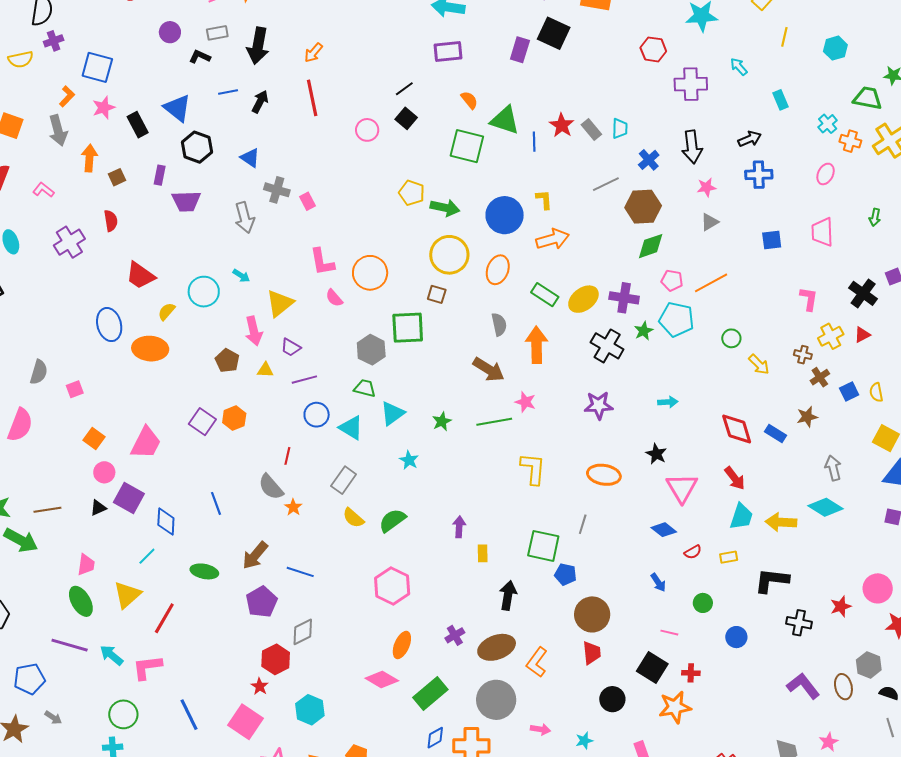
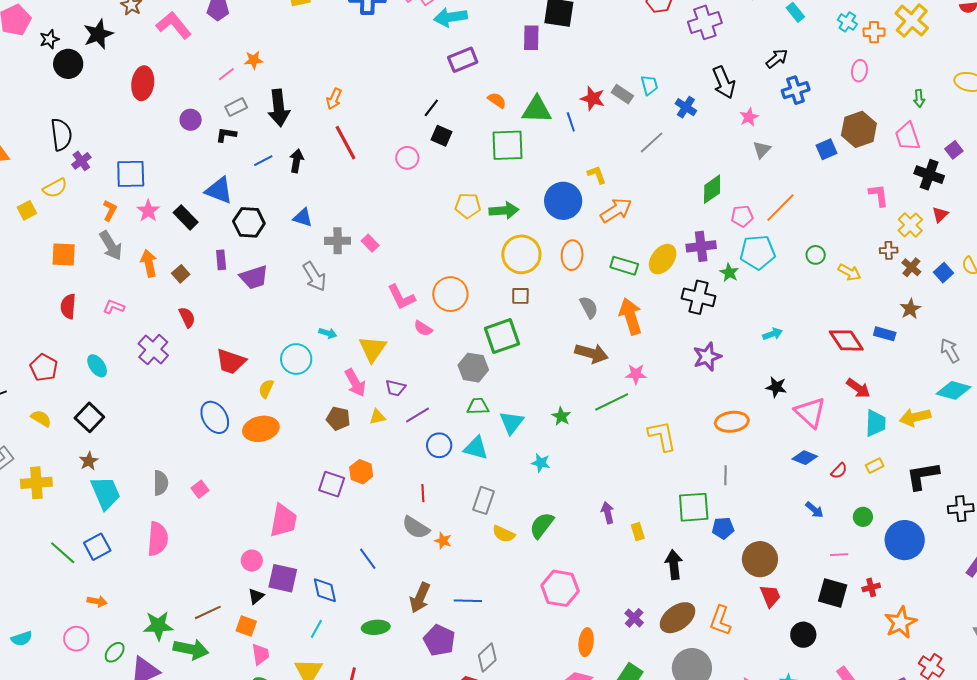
brown hexagon: (643, 207) -> (859, 129), moved
pink trapezoid: (822, 232) -> (907, 136), moved
orange square: (94, 439) -> (246, 626), moved
blue circle: (736, 637) -> (905, 540), size x1.8
orange star: (675, 707) -> (901, 623), moved

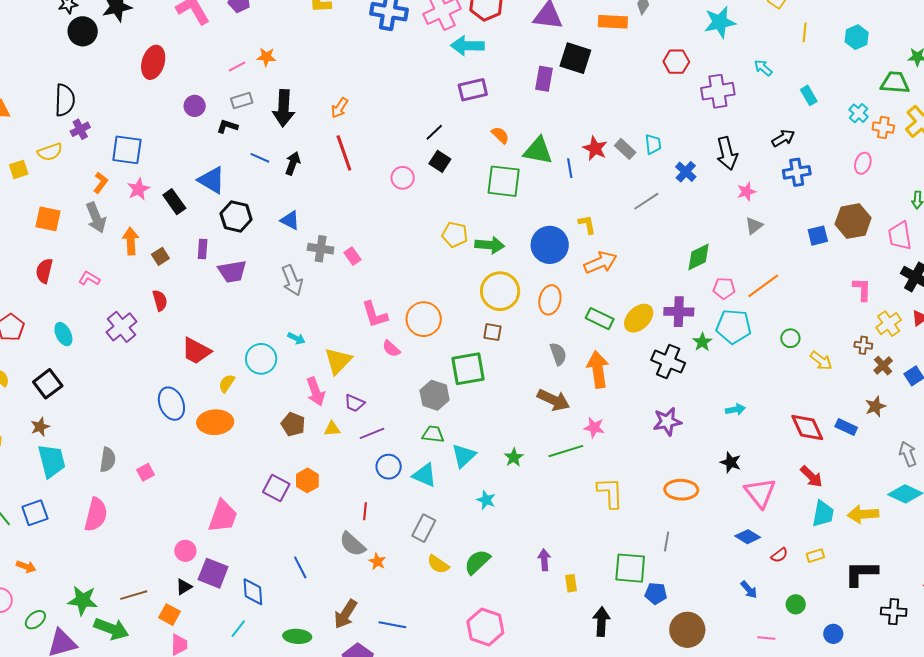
blue line: (263, 161) -> (260, 158), turned 42
blue circle: (905, 540) -> (833, 634), size x0.5

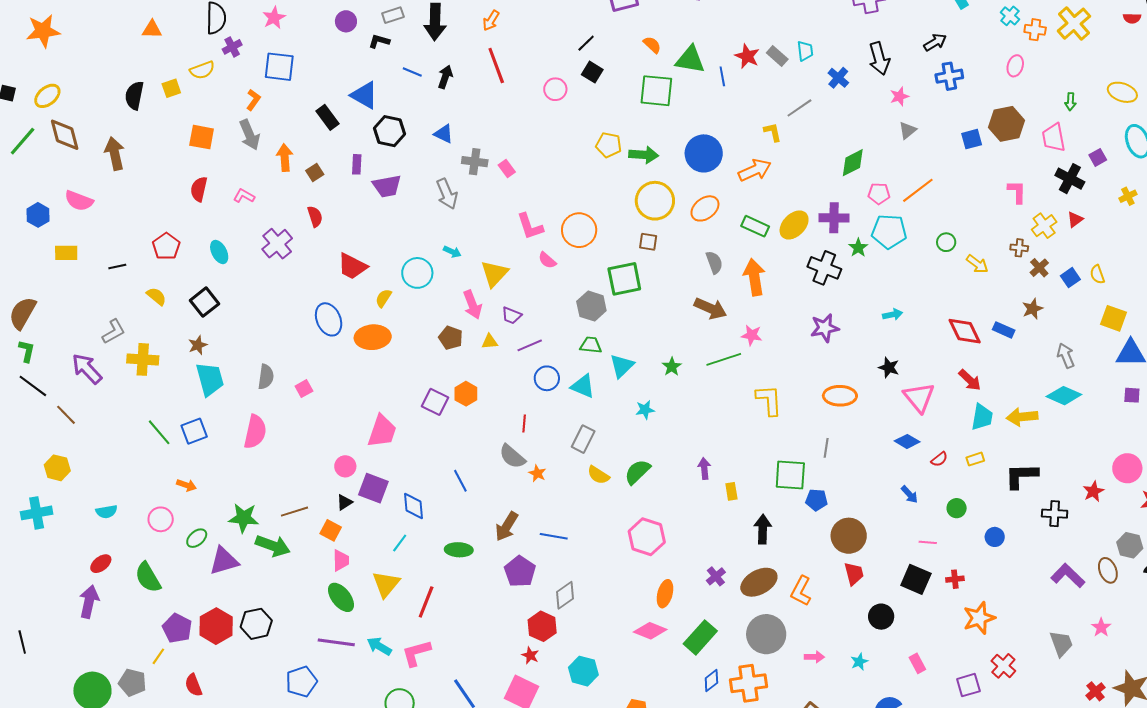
pink star: (138, 189) -> (274, 18), moved
yellow L-shape: (587, 224) -> (773, 132), moved
orange ellipse: (550, 300) -> (705, 208), turned 40
cyan star: (486, 500) -> (645, 410), turned -30

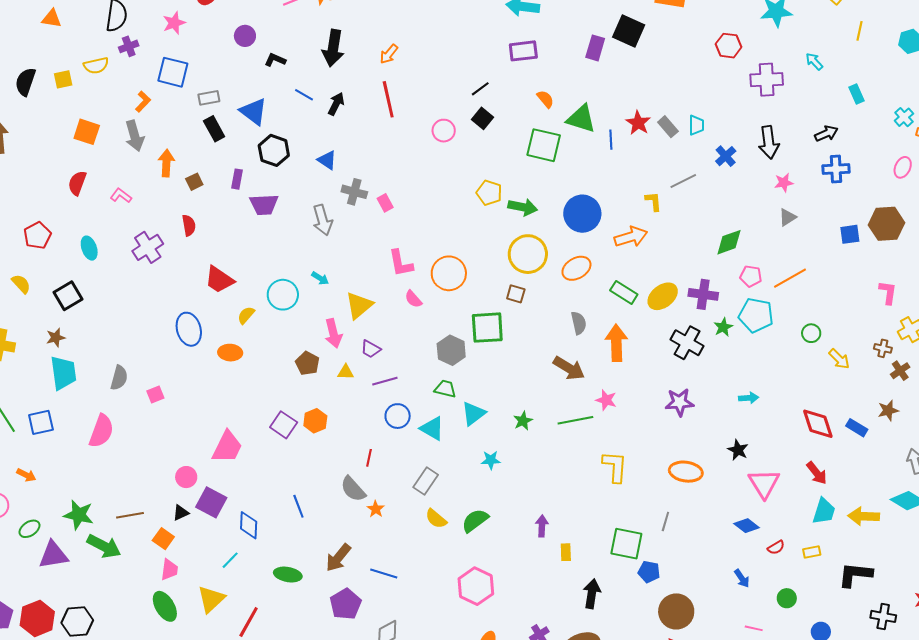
gray rectangle: (393, 15) -> (209, 98), moved
orange ellipse: (373, 337) -> (230, 353), size x0.7

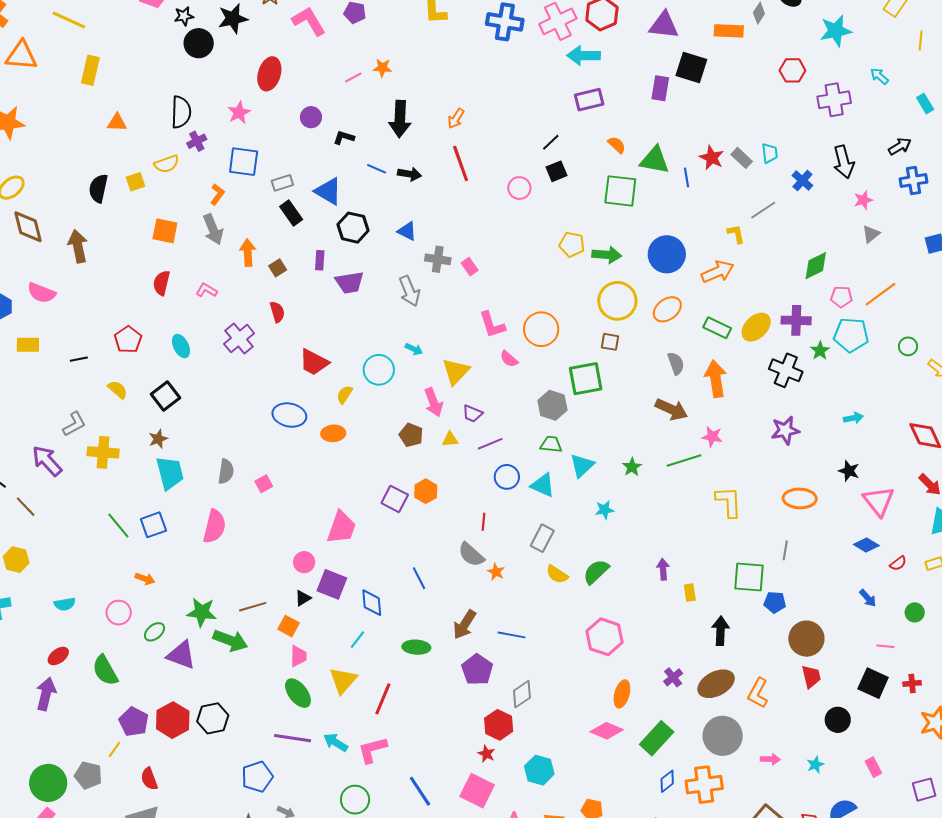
black arrow: (336, 104) -> (409, 174), turned 80
black square: (483, 118) -> (557, 171), turned 35
blue ellipse: (189, 329) -> (289, 415), turned -56
purple triangle: (53, 555) -> (181, 655), turned 36

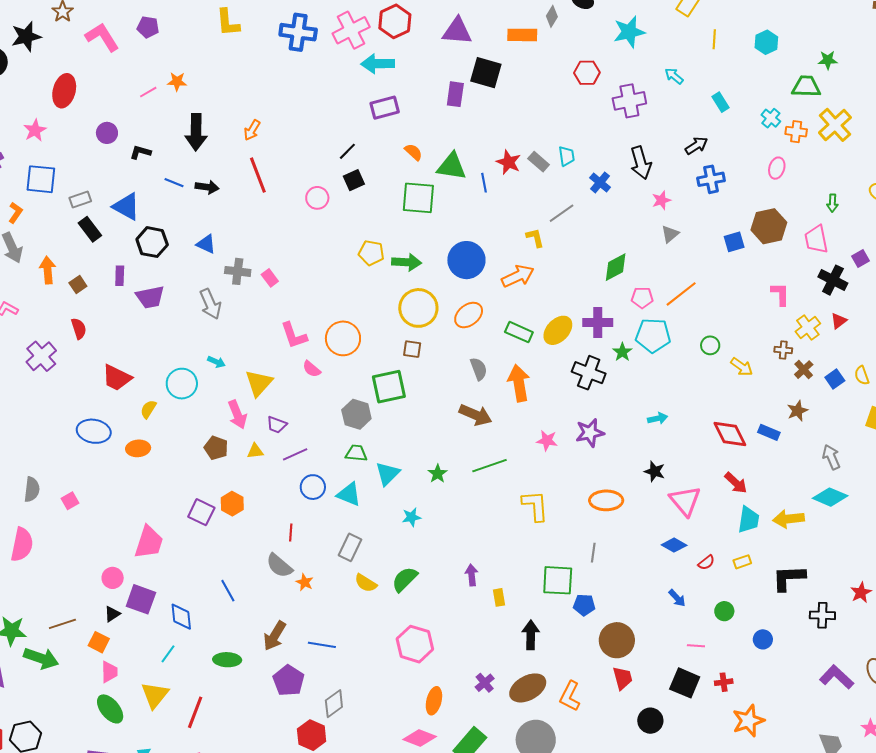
pink star: (712, 437) -> (547, 441), moved

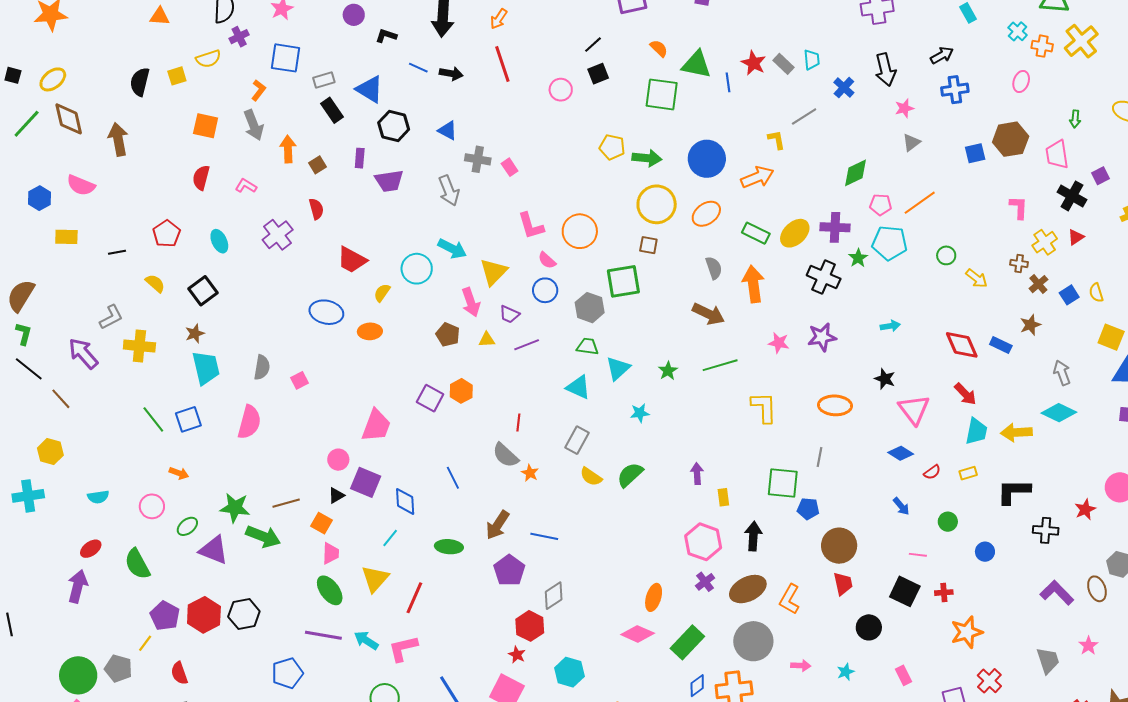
cyan arrow: (216, 362) -> (452, 249), size x1.6
blue circle: (313, 487) -> (545, 290), moved
pink hexagon: (415, 644) -> (703, 542), moved

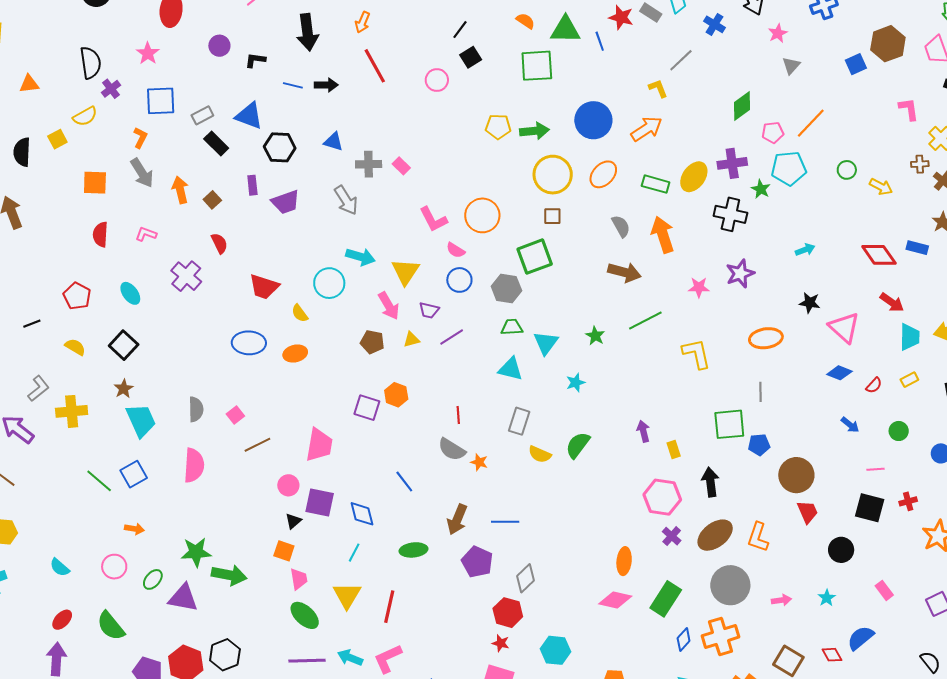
yellow semicircle: (382, 293) -> (300, 313), turned -60
cyan semicircle: (98, 497) -> (60, 567), turned 60
brown line: (286, 503) -> (257, 445), moved

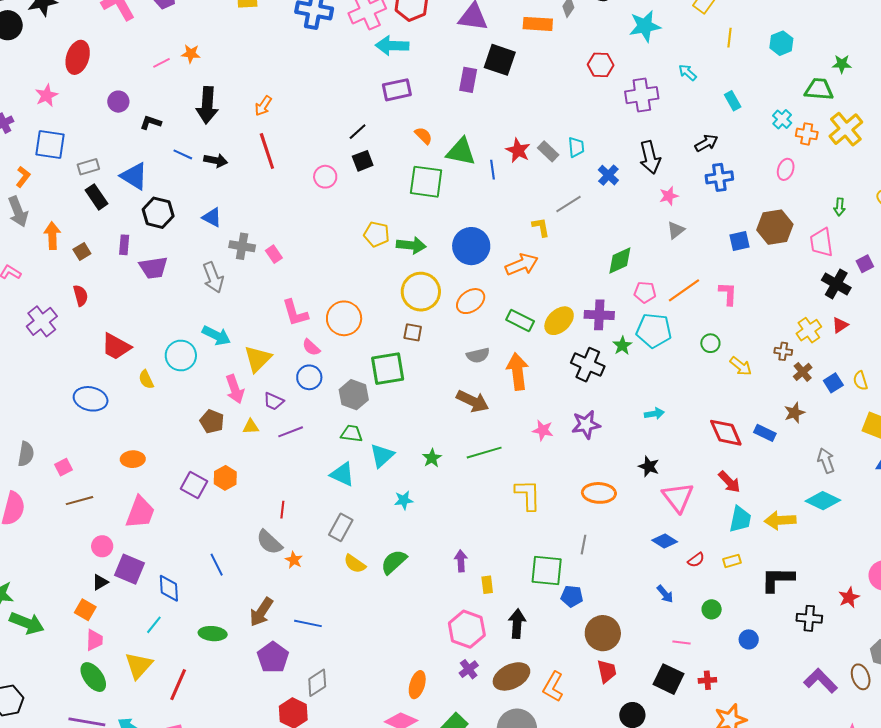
pink L-shape: (909, 109) -> (728, 294), moved
gray semicircle: (621, 226) -> (478, 355), turned 95
orange ellipse: (295, 353) -> (133, 459), moved

